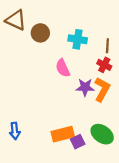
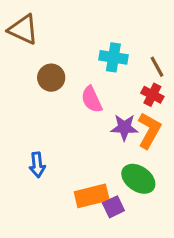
brown circle: (40, 33) -> (51, 78), moved
brown line: (107, 46) -> (157, 67), turned -32
blue arrow: (15, 131) -> (37, 165), moved
green ellipse: (102, 134) -> (138, 179), moved

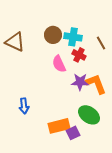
brown triangle: (23, 29) -> (15, 42), moved
brown circle: (51, 78) -> (53, 35), moved
red cross: (152, 95) -> (79, 55), moved
orange L-shape: (149, 131) -> (96, 84), turned -50

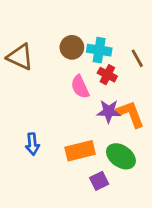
orange rectangle: (59, 126) -> (80, 151), moved

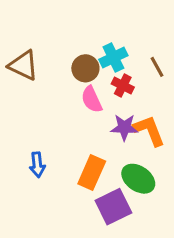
brown circle: (72, 47) -> (85, 68), moved
cyan cross: (99, 50) -> (113, 57), turned -35
orange rectangle: (80, 151) -> (92, 172), turned -52
purple square: (99, 181) -> (113, 207), size x1.6

